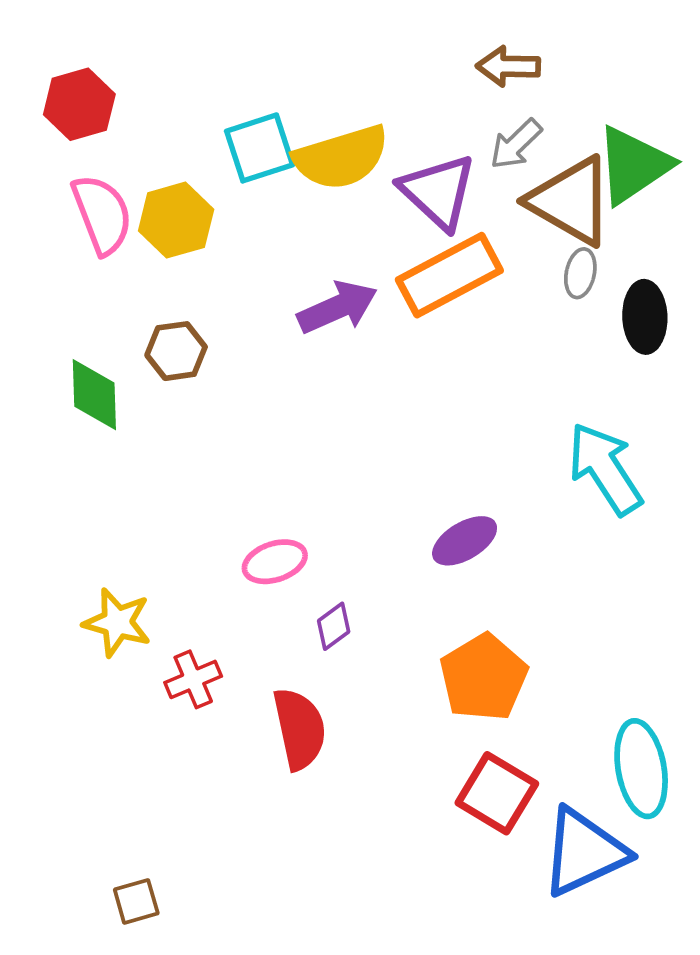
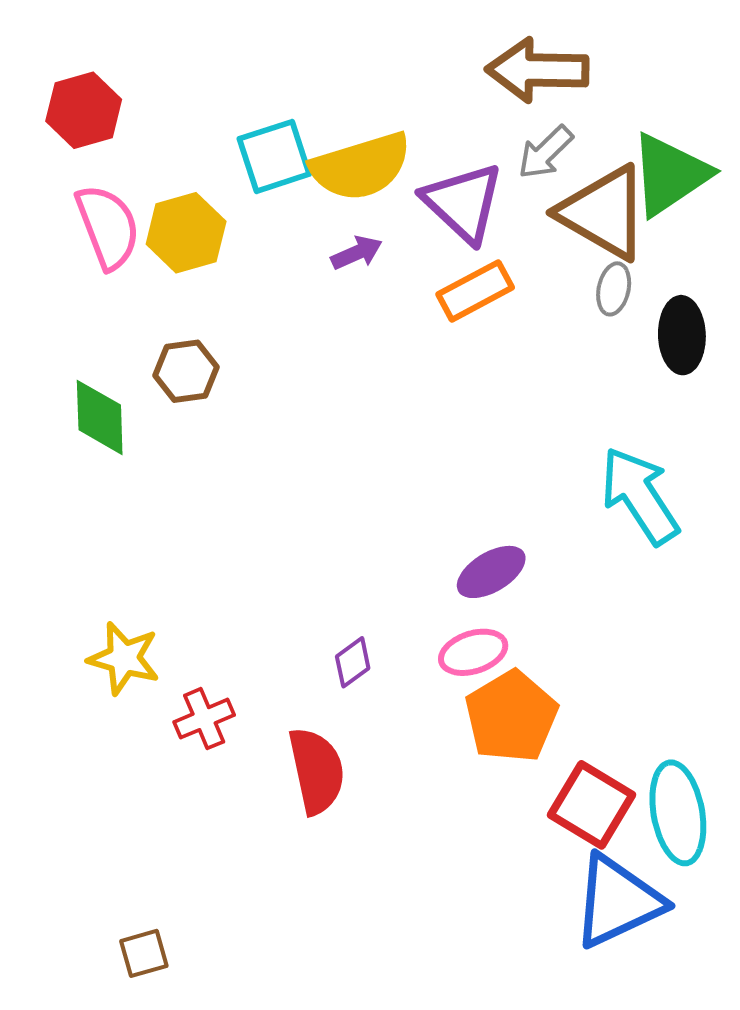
brown arrow: (508, 66) -> (537, 70), size x1.5
orange rectangle: (449, 275) -> (475, 291), size x0.7
purple arrow: (337, 307) -> (357, 253), moved, size x0.6
pink ellipse: (275, 562) -> (473, 652), moved
red square: (497, 793) -> (592, 805), moved

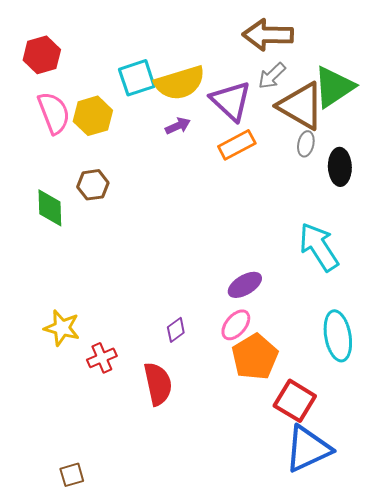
pink ellipse: (473, 652) -> (236, 325), turned -32
cyan ellipse: (678, 813) -> (338, 336), moved

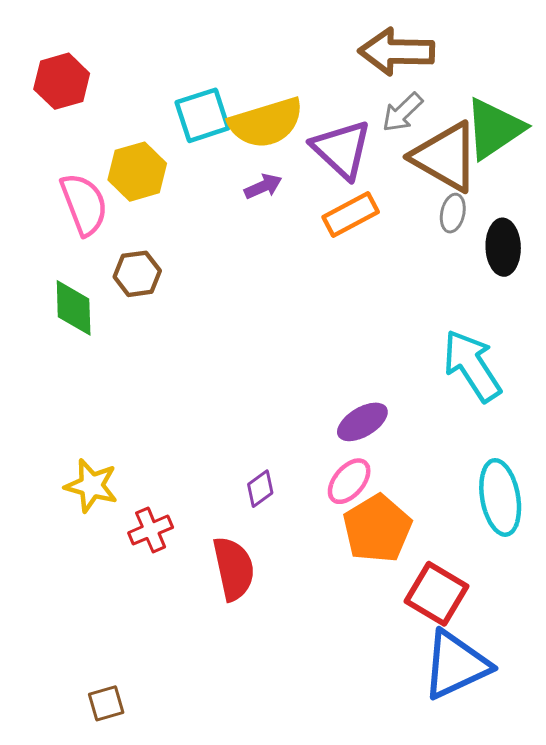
pink semicircle: (54, 113) -> (84, 204), moved

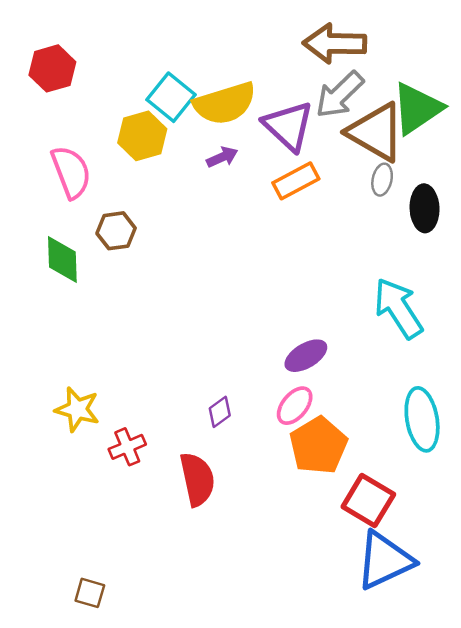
gray arrow: (402, 112) -> (340, 95), size x1.4
cyan square: (202, 115) -> (171, 97), turned -33
yellow hexagon: (137, 172) -> (142, 136), moved
brown square: (106, 703) -> (90, 593), turned 32

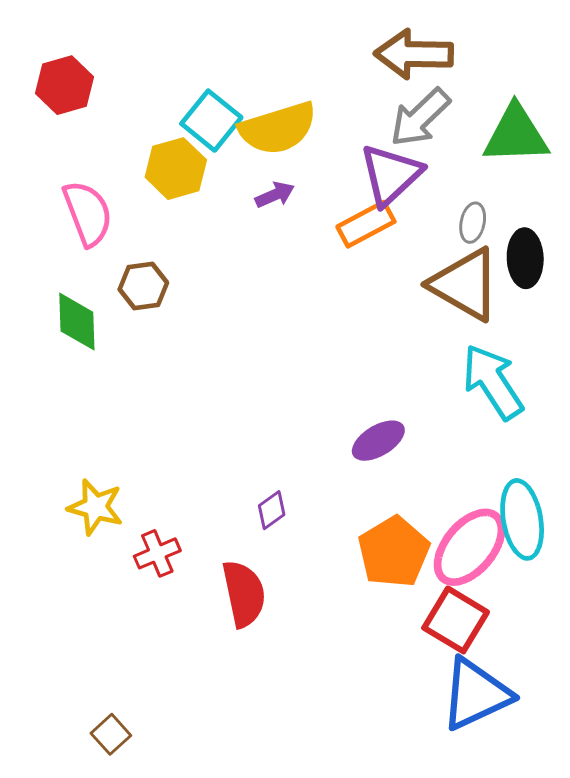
green triangle: (417, 108) -> (516, 134), turned 32
purple triangle: (288, 126) -> (391, 175), moved, turned 34
brown triangle: (376, 132) -> (465, 284), moved
pink ellipse: (295, 406) -> (470, 547), moved, size x1.6
brown square: (90, 593) -> (111, 734), turned 32

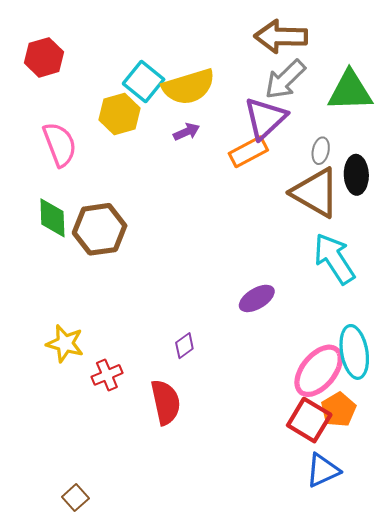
brown hexagon: (143, 286) -> (100, 229), moved, size x1.6
orange pentagon: (394, 552) -> (339, 410), moved, size x0.7
blue triangle: (476, 694) -> (323, 470), size x0.7

